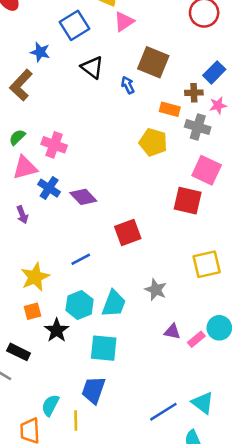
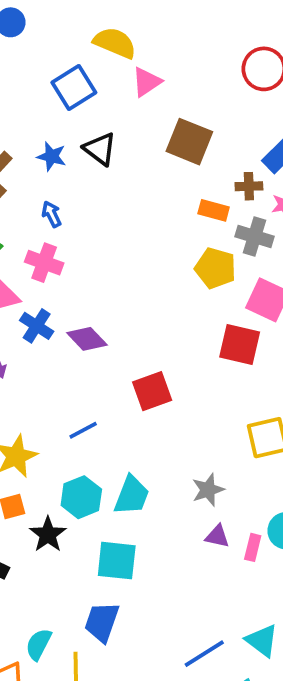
blue star: (40, 52) -> (52, 156), moved
blue arrow: (128, 85) -> (52, 214), moved
yellow pentagon: (153, 142) -> (215, 268), moved
gray star: (156, 290) -> (208, 490), moved, turned 30
pink rectangle: (196, 339) -> (253, 547), turned -36

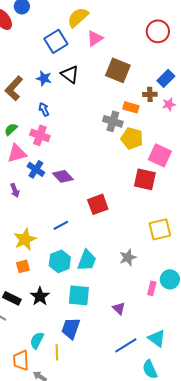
yellow semicircle: (115, 43) -> (78, 17), turned -65
gray cross: (255, 236) -> (113, 121), moved
black star: (48, 534) -> (40, 296), moved
purple triangle: (217, 536) -> (119, 308), moved, turned 32

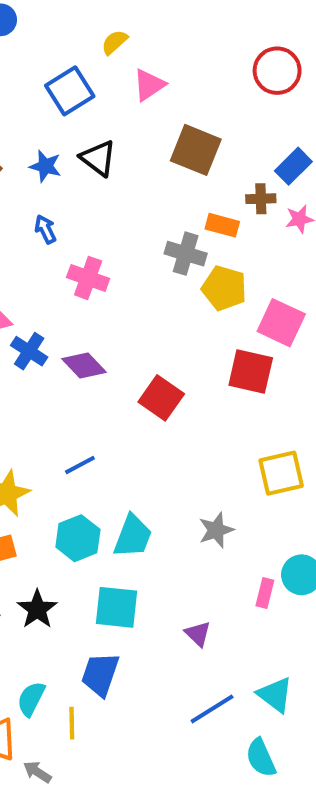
yellow semicircle: (78, 17) -> (114, 42), size x0.6
pink cross: (40, 135) -> (88, 278), moved
red square: (98, 204) -> (161, 398), moved, turned -35

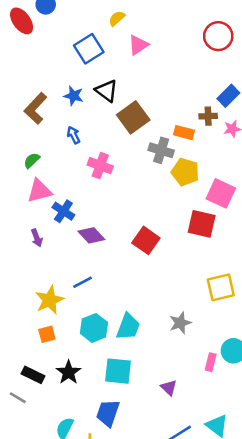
brown square: (196, 150) -> (133, 117), moved, turned 32
purple diamond: (84, 365) -> (91, 235), moved
blue line: (80, 465) -> (82, 282), moved

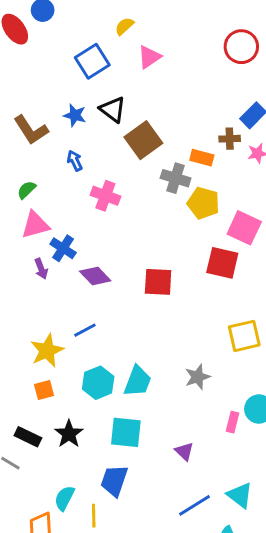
brown L-shape: (36, 108) -> (31, 130), turned -76
purple arrow: (37, 238) -> (41, 269), moved
red square: (146, 240) -> (158, 282), turned -32

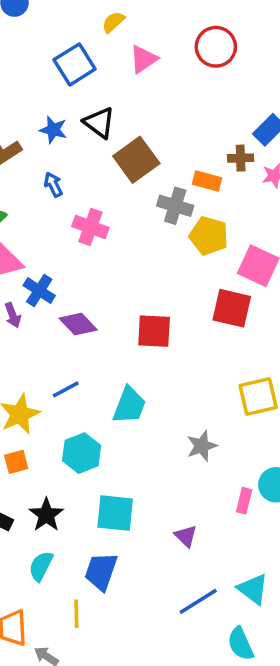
red circle: (241, 47) -> (216, 47), moved
cyan trapezoid: (138, 381) -> (129, 405), moved
cyan semicircle: (65, 498) -> (41, 566), moved

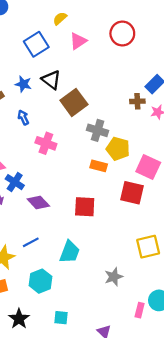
orange rectangle: (207, 181) -> (99, 166), moved
cyan square: (115, 513) -> (61, 318), size x0.6

